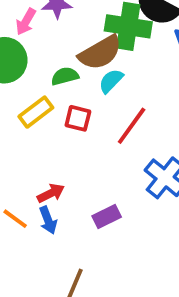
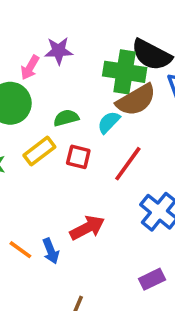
brown semicircle: (100, 53) -> (136, 100), moved
red arrow: (51, 193) -> (87, 228), moved, size x1.4
purple rectangle: (107, 216) -> (152, 279), moved

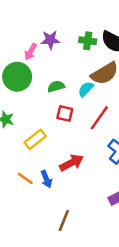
green cross: (125, 72) -> (88, 41), moved, size x0.6
yellow rectangle: (39, 151) -> (35, 139), moved

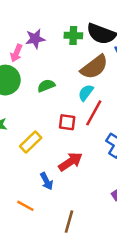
cyan semicircle: (86, 89) -> (86, 93), moved
red square: (65, 113) -> (67, 122), moved
orange line: (25, 178) -> (25, 206), moved

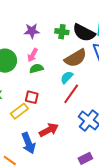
pink arrow: (16, 53) -> (33, 55), moved
red square: (67, 122) -> (32, 97), moved
blue arrow: (47, 181) -> (28, 143), size x1.5

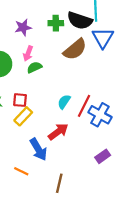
cyan semicircle: (67, 77) -> (64, 102), moved
red line: (71, 94) -> (84, 106), moved
red square: (32, 97) -> (20, 100), moved

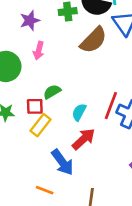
green semicircle: (34, 67) -> (52, 92), moved
cyan semicircle: (64, 102) -> (79, 112), moved

